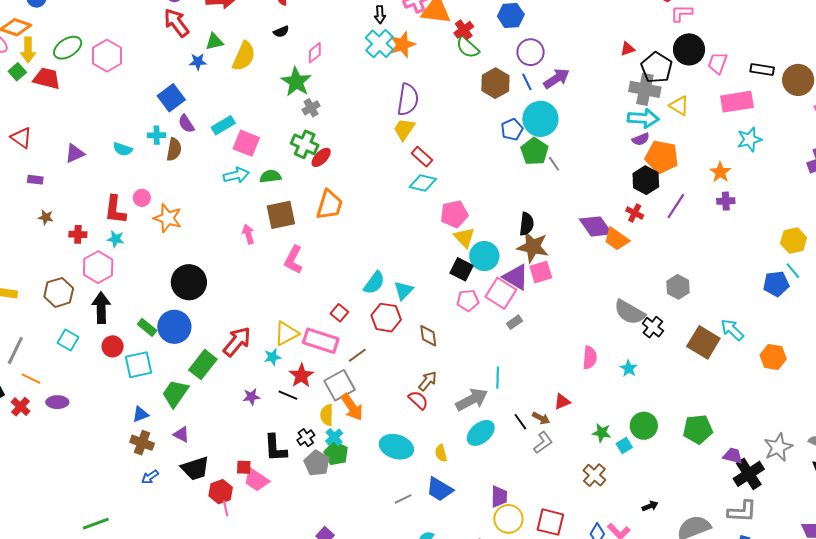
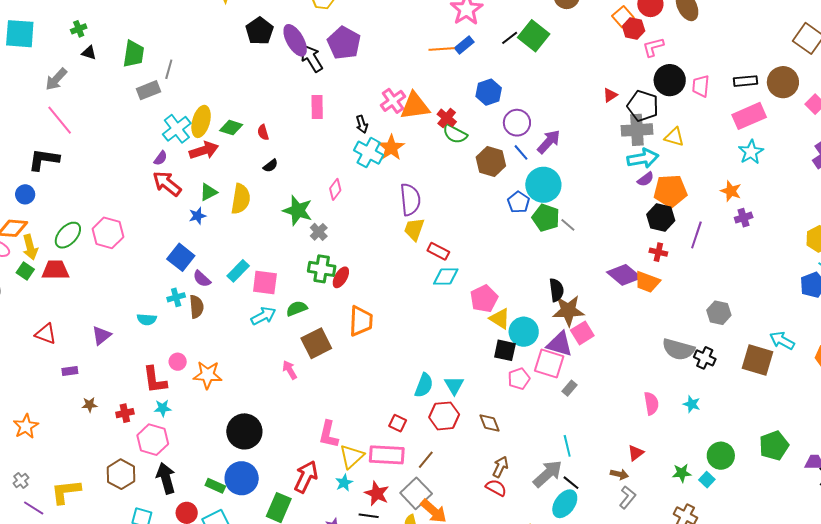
pink diamond: (315, 53) -> (335, 189), moved
pink rectangle: (737, 102) -> (749, 116), moved
pink L-shape: (293, 260) -> (329, 434), moved
black line: (520, 422) -> (571, 483), moved

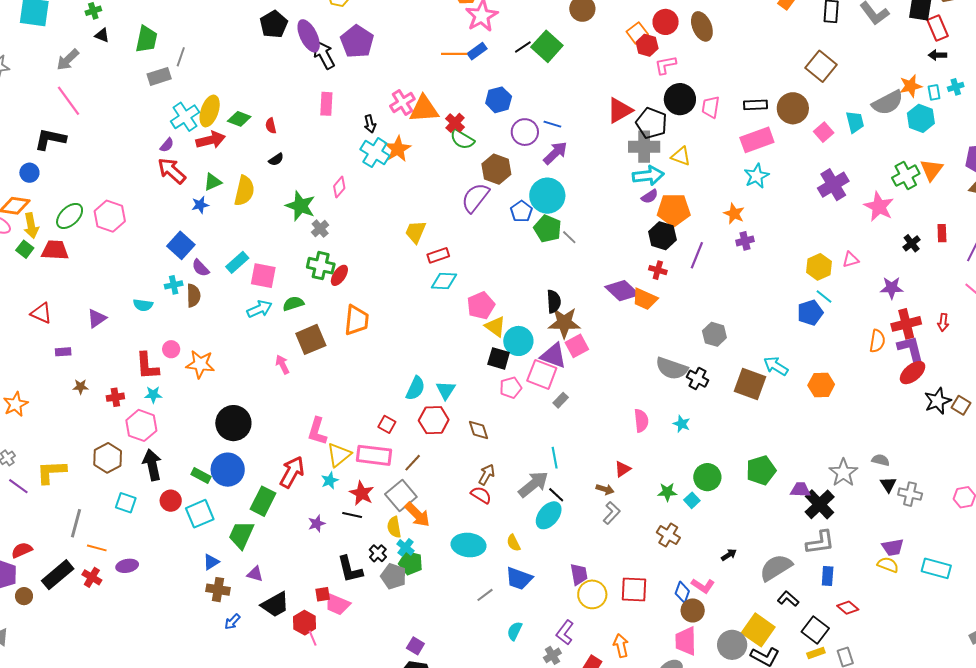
red triangle: (610, 95) -> (620, 110), size x1.8
blue line: (521, 152) -> (552, 124), moved, turned -36
purple semicircle: (410, 200) -> (475, 198), moved, turned -140
red rectangle: (438, 251) -> (438, 255), turned -50

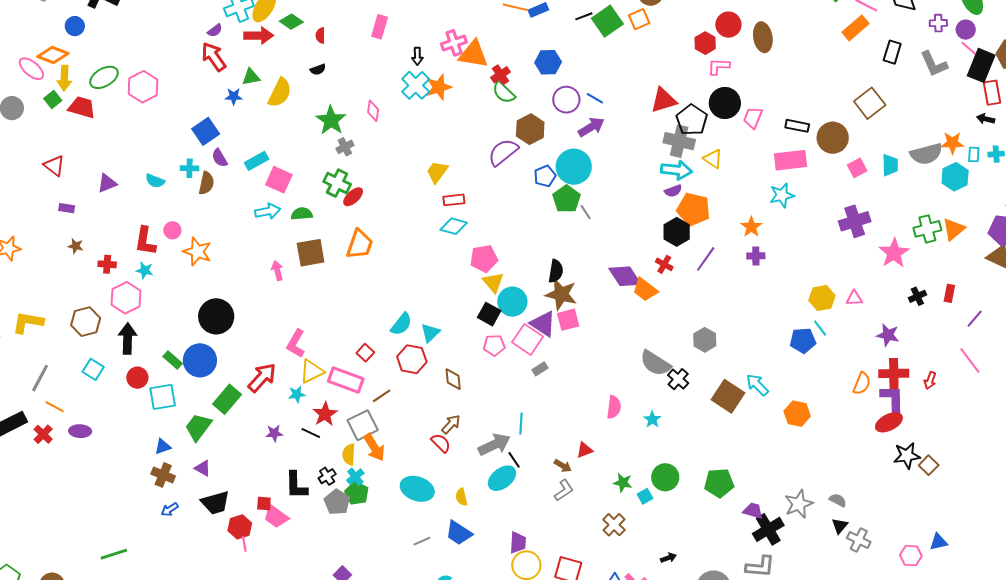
orange square: (637, 33) -> (639, 19), moved
pink diamond: (339, 187) -> (373, 111), turned -45

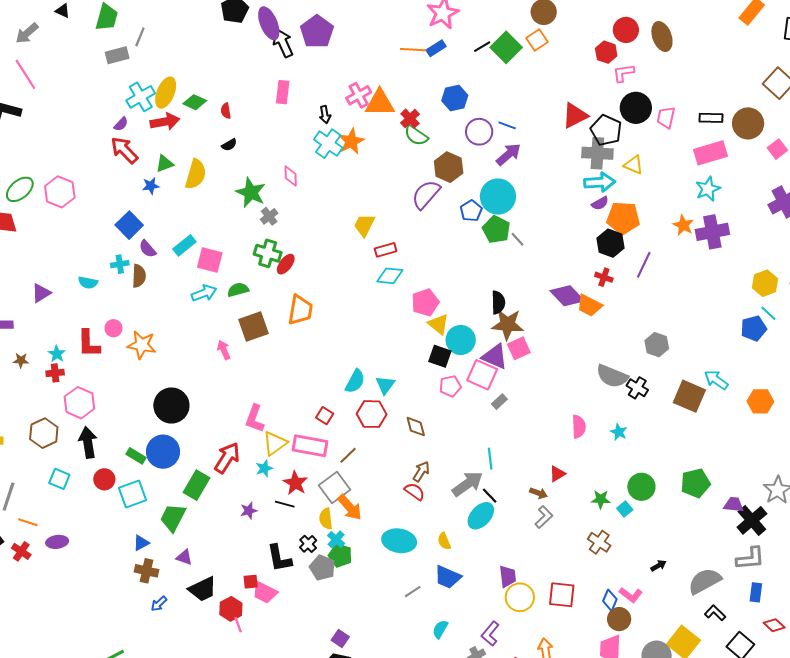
purple cross: (756, 256) -> (712, 232), moved, size x1.8
cyan star: (145, 270) -> (57, 354), moved, turned 30

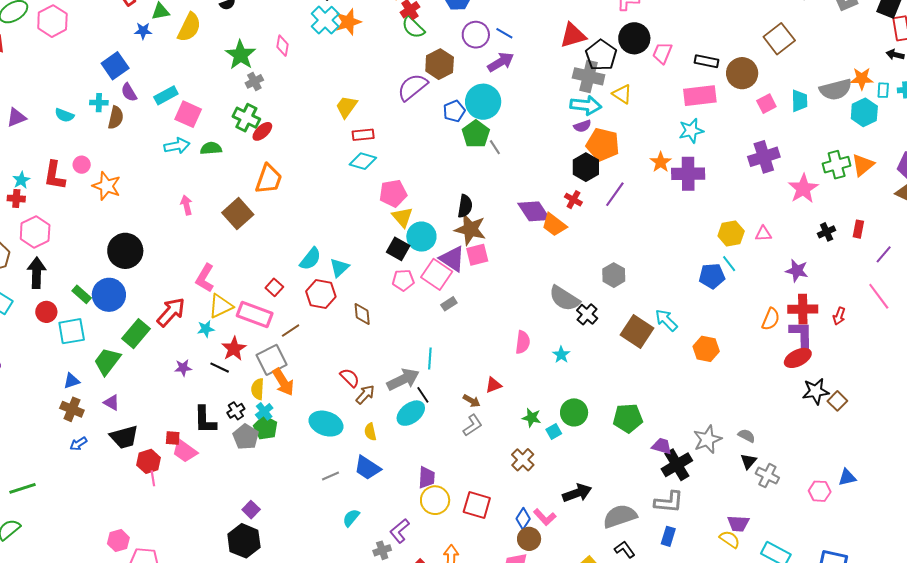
brown square: (253, 327) -> (238, 214), moved, turned -32
brown arrow: (421, 471) -> (365, 394), moved
black arrow: (658, 566) -> (577, 493), size x1.8

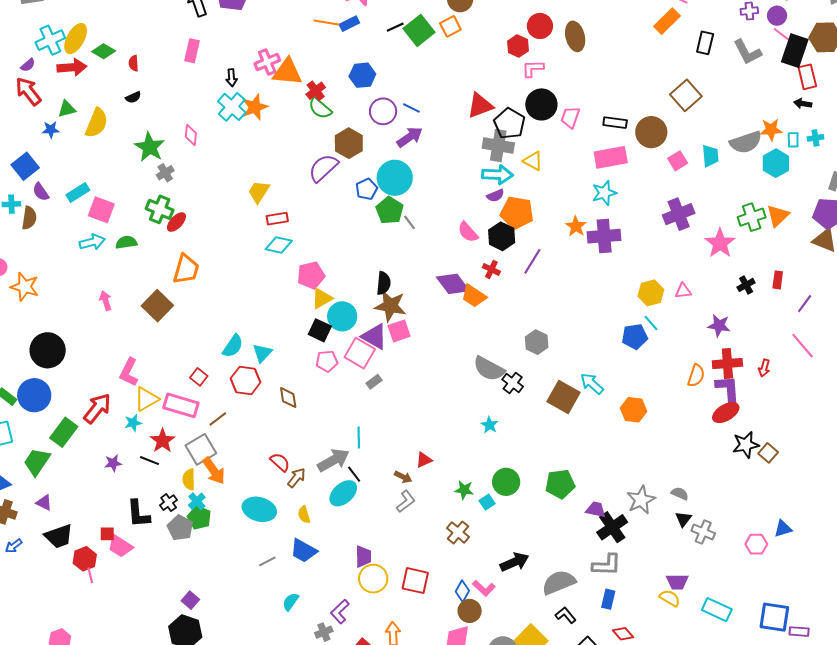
yellow triangle: (402, 217) -> (322, 298), turned 45
pink semicircle: (523, 342) -> (468, 232), moved, turned 135

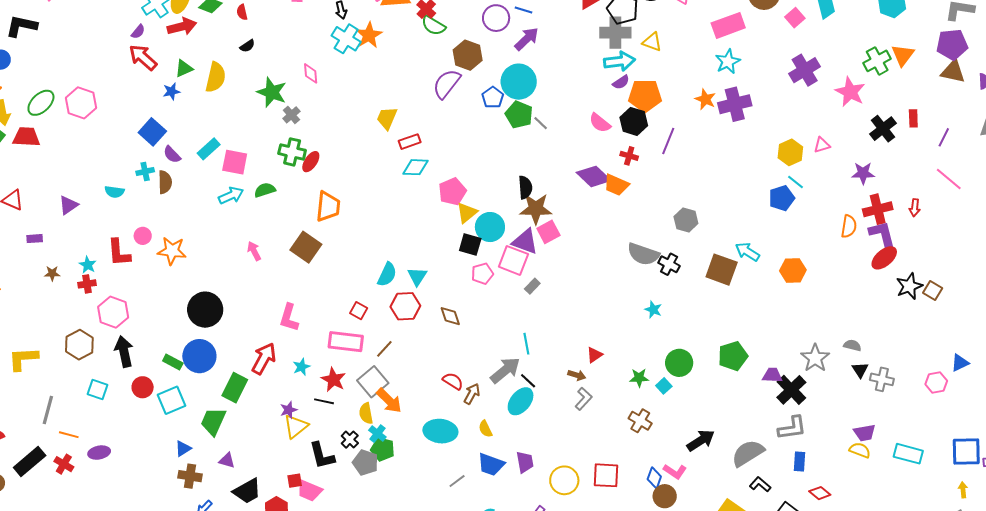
black cross: (746, 285) -> (883, 129), size x1.5
yellow triangle: (146, 399) -> (296, 426), moved
purple trapezoid: (363, 556) -> (525, 462), moved

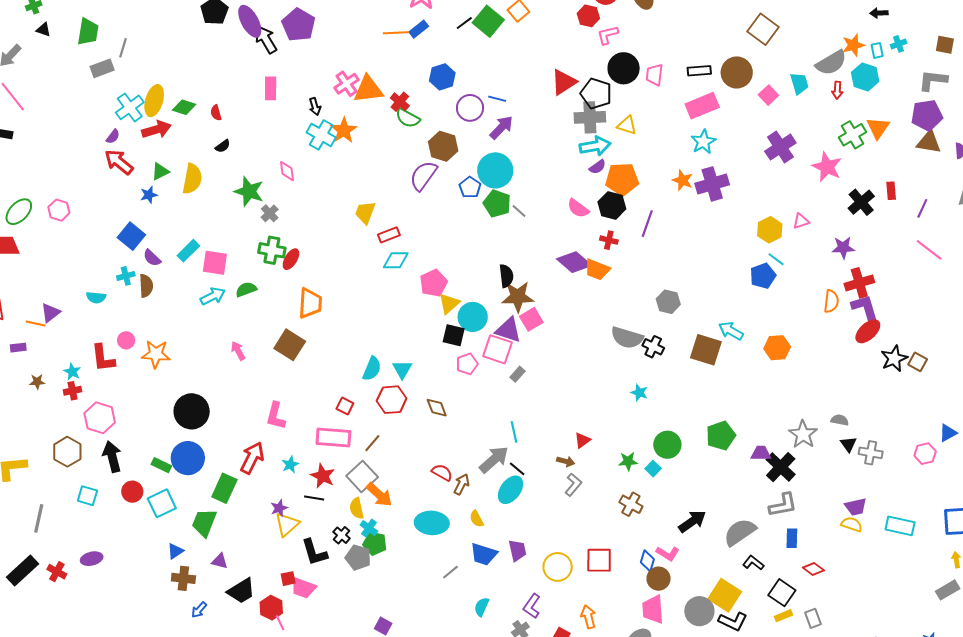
pink hexagon: (81, 103) -> (59, 210), size x0.7
red arrow: (915, 208) -> (837, 90), moved
orange line: (69, 435) -> (36, 323), moved

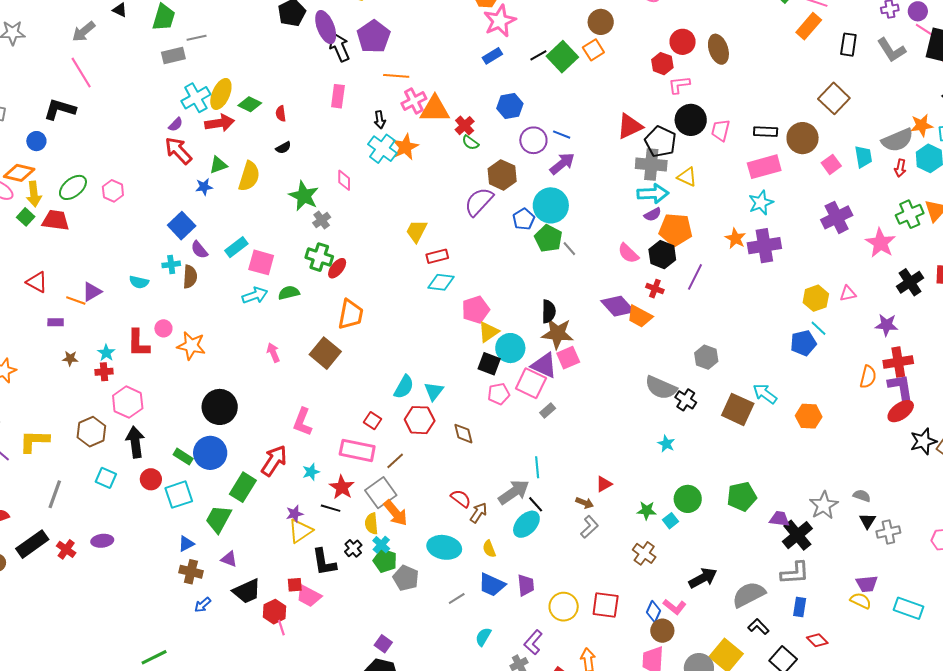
orange line: (396, 33) -> (396, 76), moved
gray line: (123, 48) -> (197, 38), turned 54
green semicircle: (408, 118) -> (470, 143), size x0.7
gray cross: (871, 453) -> (888, 532), turned -30
gray pentagon: (358, 557) -> (406, 578), moved

